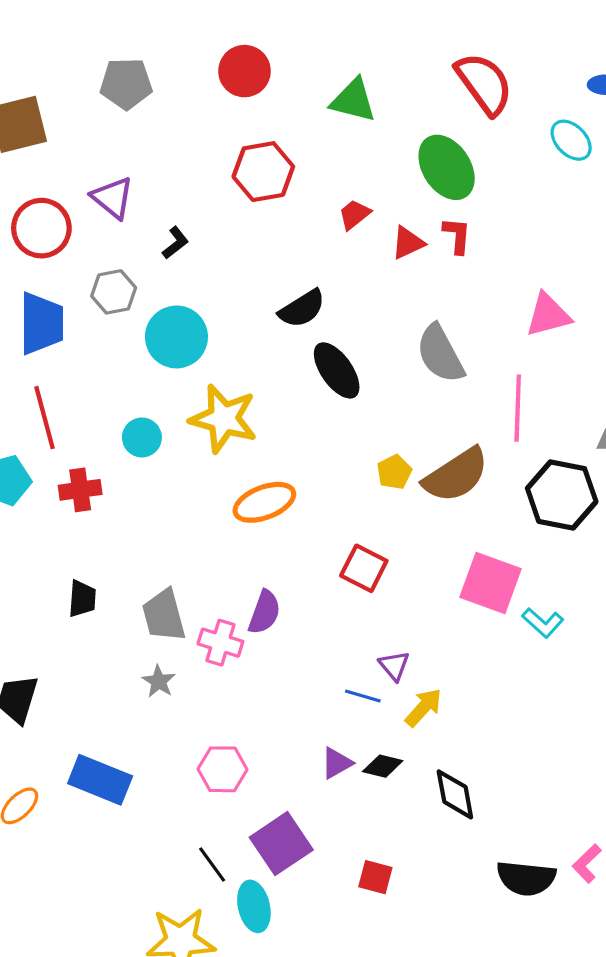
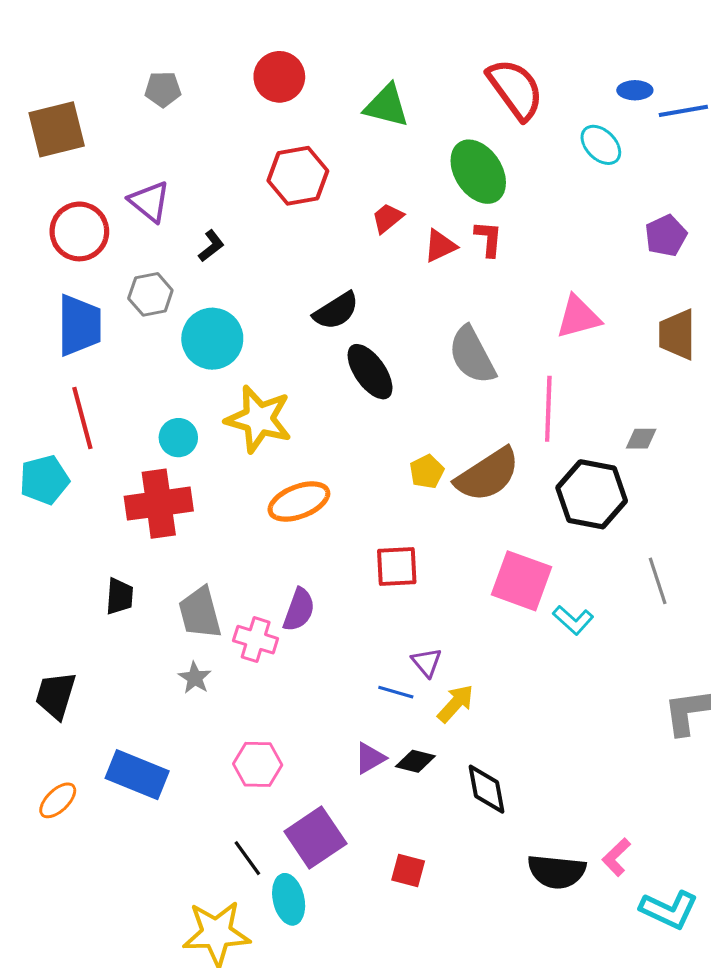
gray pentagon: (126, 84) -> (163, 89), size x0.7
red cross: (80, 490) -> (159, 504), moved, size x1.6
red square: (364, 568) -> (397, 566), turned -30

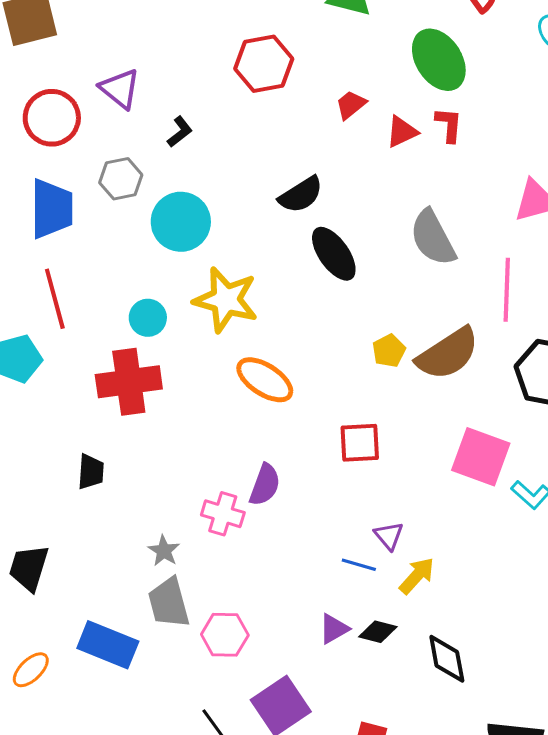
orange ellipse: (299, 502) -> (265, 380), turned 54
gray trapezoid: (200, 613) -> (169, 603), moved

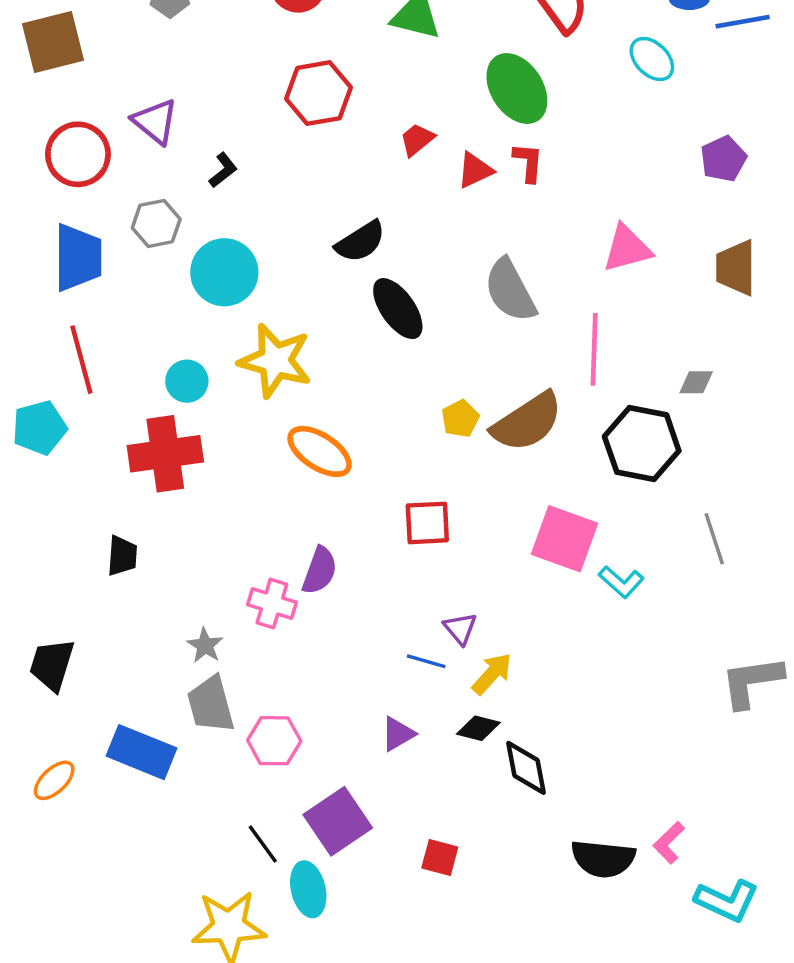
black diamond: (378, 632) -> (478, 728), moved

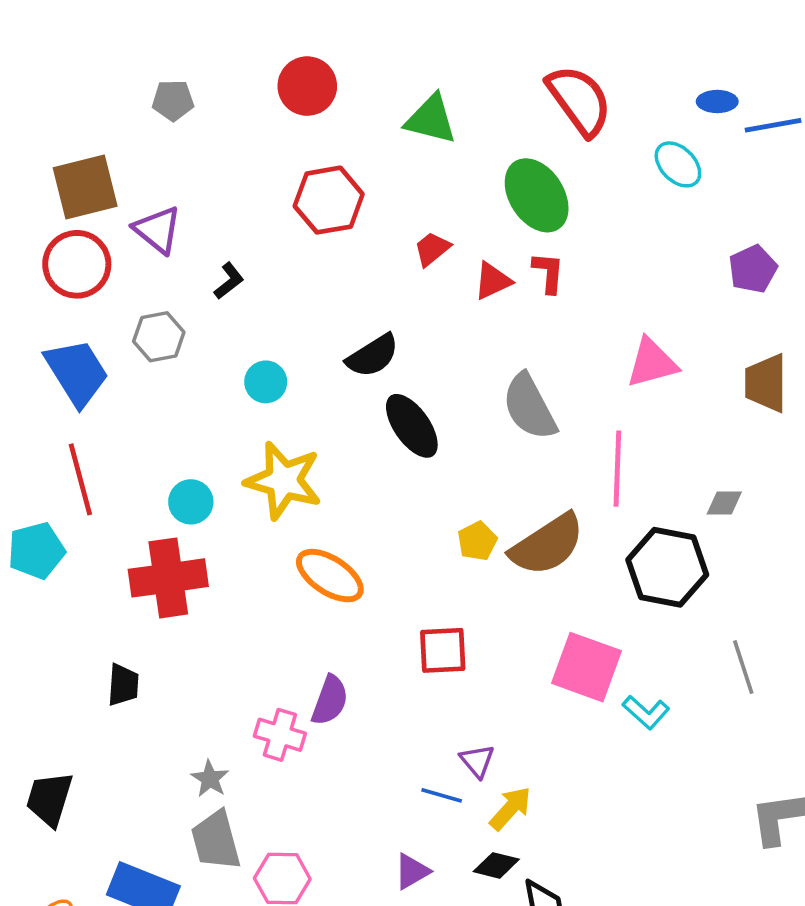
brown square: (53, 42) -> (85, 187), moved
blue trapezoid: (78, 258) -> (77, 372), turned -32
cyan circle: (224, 272) -> (266, 382), moved, size x0.6

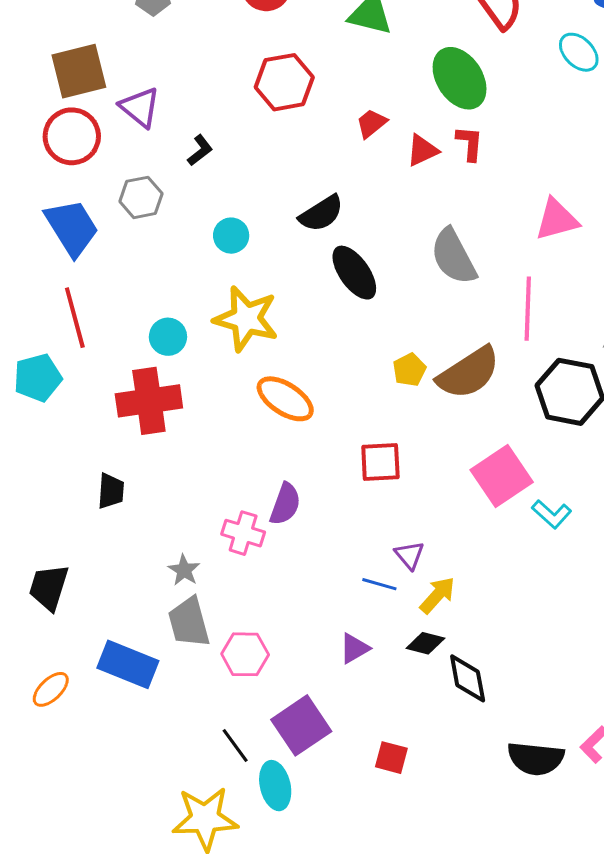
pink square: (586, 667) -> (502, 476), turned 36

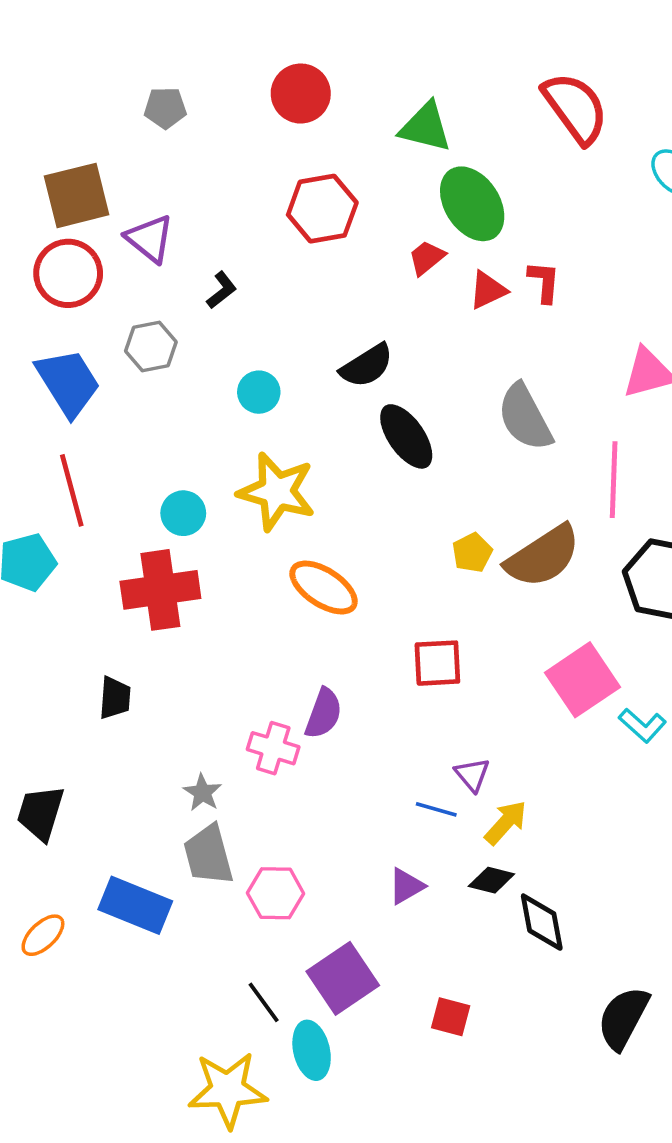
green ellipse: (460, 78) -> (472, 204), moved
black semicircle: (536, 759) -> (623, 1018), turned 112

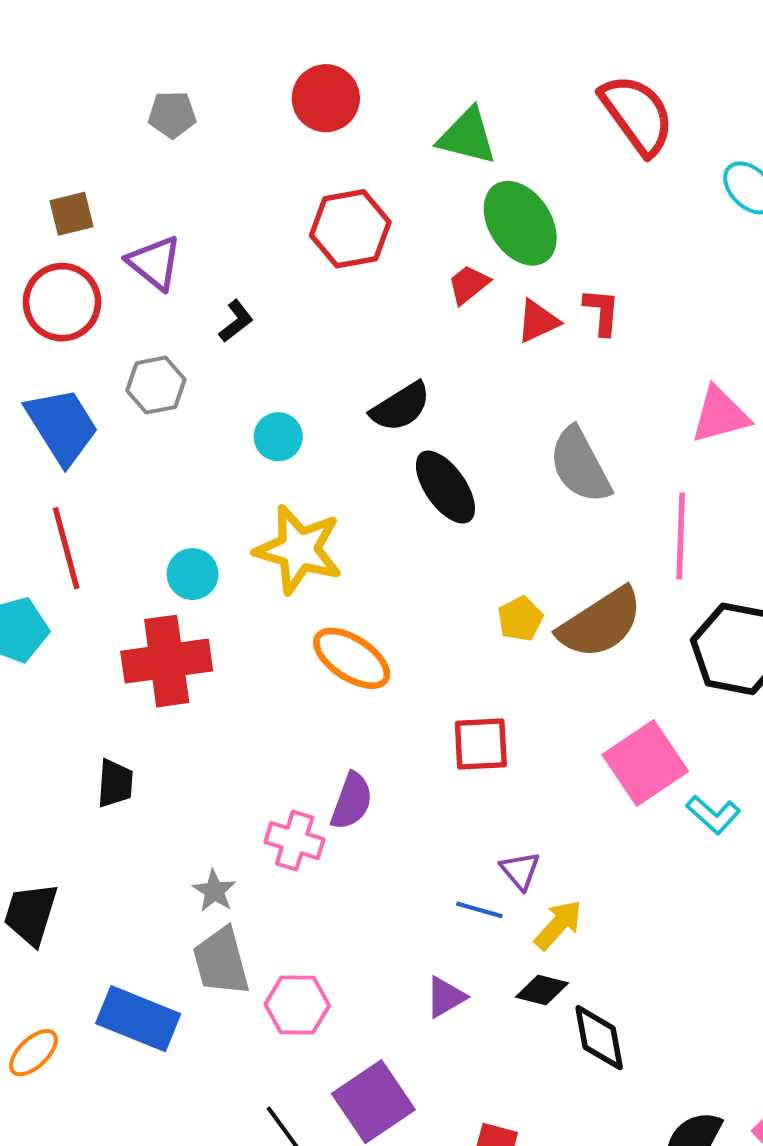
brown square: (77, 195) -> (72, 214), size x0.6

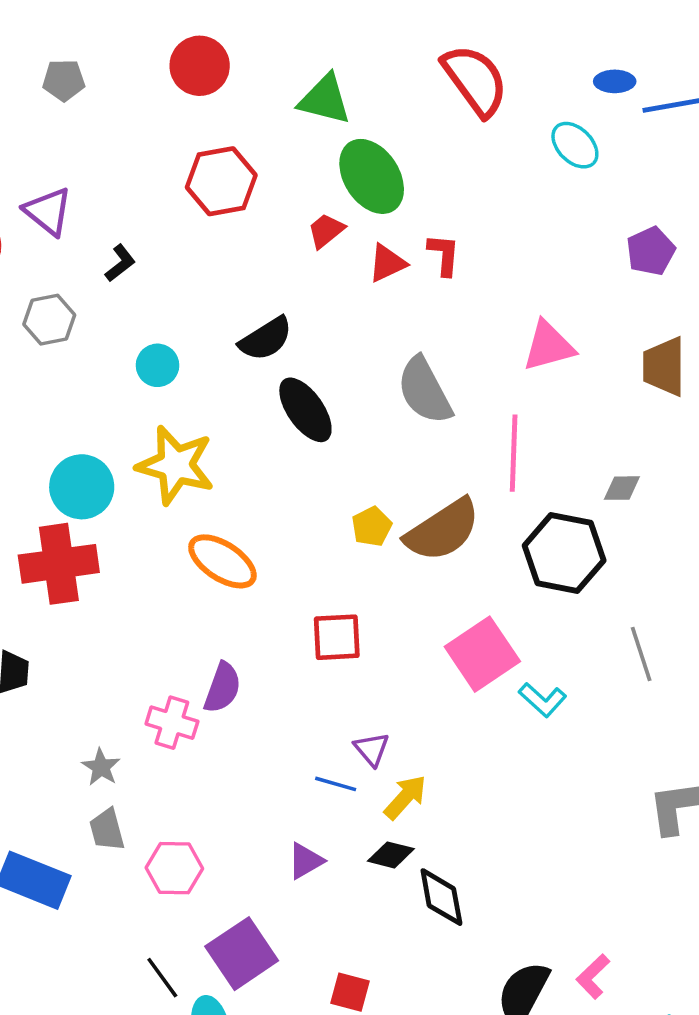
cyan circle: (193, 574) -> (82, 487), size x1.4
gray trapezoid: (221, 962) -> (107, 830), size x0.7

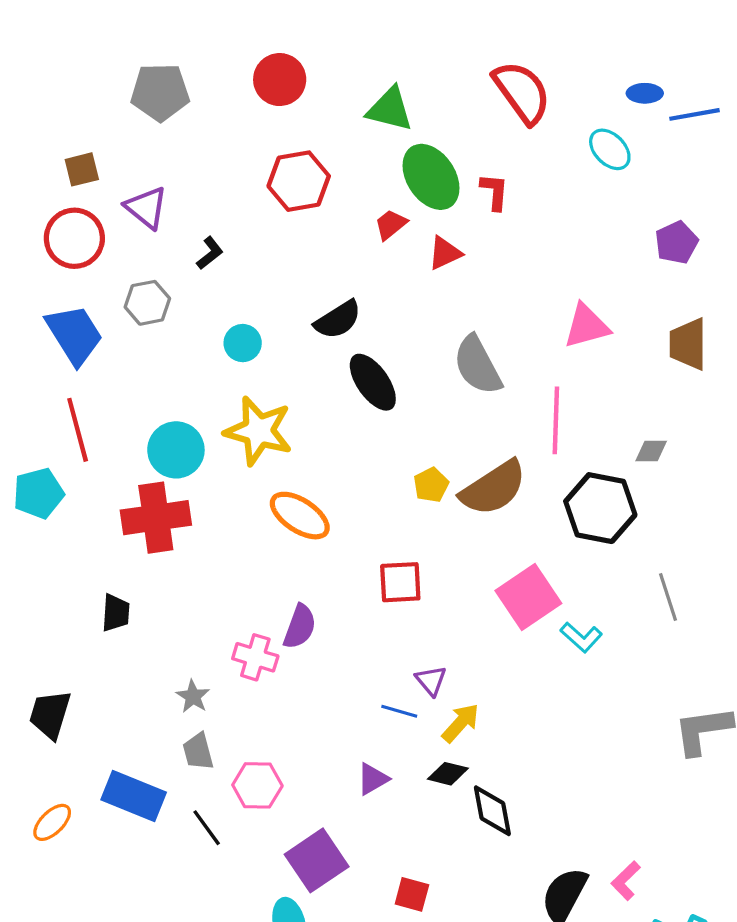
gray pentagon: (64, 80) -> (160, 92), size x1.6
red L-shape: (444, 255) -> (494, 192), moved
black line: (162, 978) -> (207, 828), moved

